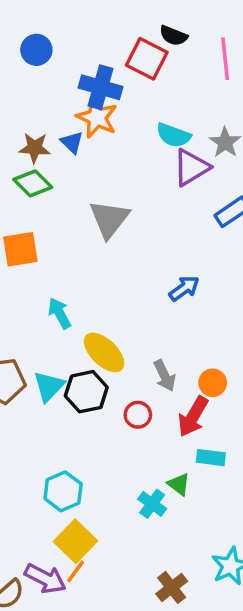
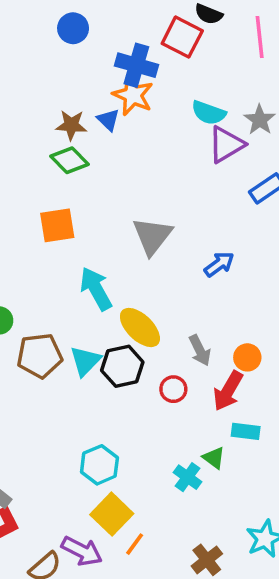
gray triangle: (109, 219) -> (152, 236), moved
cyan arrow: (60, 313) -> (96, 289), size x1.4
orange line: (76, 571) -> (135, 544), moved

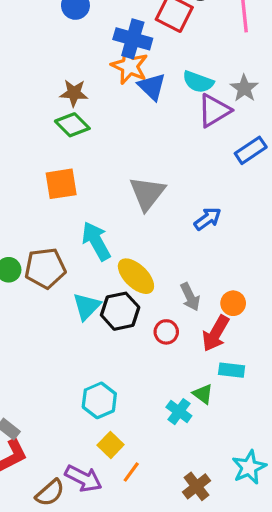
blue triangle: (108, 120) -> (152, 87), moved, size x1.4
brown pentagon: (40, 356) -> (45, 268), moved
yellow square: (112, 514) -> (111, 445), size x0.7

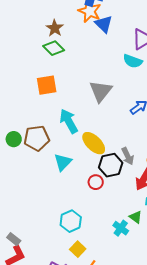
cyan semicircle: (198, 82) -> (133, 61), moved
brown star: (74, 93) -> (55, 28), turned 30
black hexagon: (120, 311) -> (111, 165), moved
red circle: (166, 332) -> (96, 182), moved

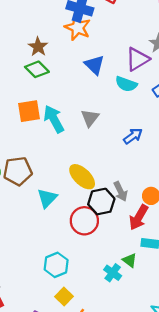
blue triangle: (104, 24) -> (95, 65), moved
gray triangle: (101, 91) -> (90, 118), size x0.7
cyan arrow: (69, 121) -> (54, 119), moved
red circle: (96, 182) -> (84, 221), size x1.6

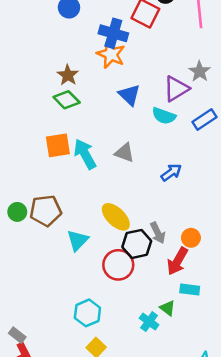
gray triangle: (90, 118) -> (124, 153), turned -48

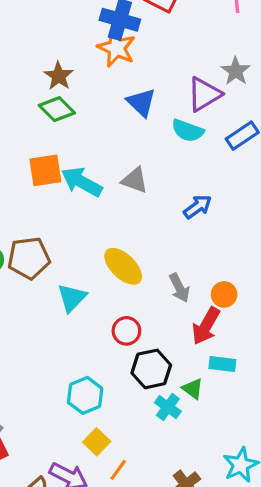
cyan arrow: (85, 154) -> (82, 182), turned -32
black hexagon: (137, 244) -> (151, 369), moved
red circle: (118, 265) -> (126, 331), size x0.7

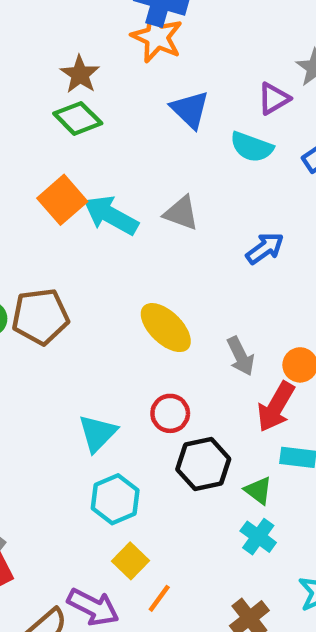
purple triangle: (204, 94) -> (274, 99), size x0.7
orange square: (45, 170) -> (62, 200), turned -32
cyan triangle: (72, 298) -> (98, 433), moved
cyan cross: (168, 407) -> (258, 537), moved

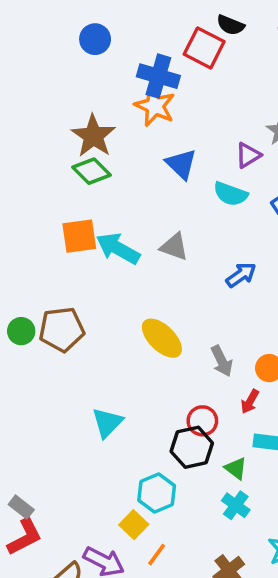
brown star: (80, 74) -> (93, 136), size x1.4
orange square: (62, 200) -> (79, 236), turned 33
red arrow: (276, 407) -> (250, 401), size x0.6
red circle: (170, 413) -> (202, 421), moved
cyan hexagon: (115, 499) -> (157, 493), moved

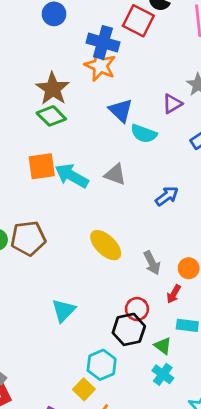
cyan semicircle: (231, 194) -> (144, 134), moved

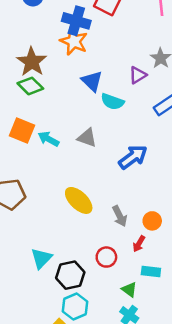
orange square: (42, 166) -> (22, 131), turned 30
cyan arrow: (72, 176) -> (49, 139), size x0.7
blue arrow: (167, 196) -> (133, 157), size x1.4
black hexagon: (129, 329) -> (70, 275), moved

